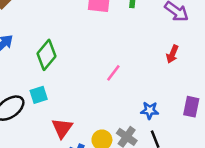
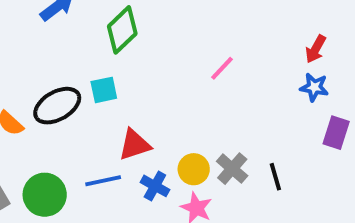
blue star: (150, 110) -> (314, 87), moved
red triangle: (62, 128) -> (134, 145), turned 30

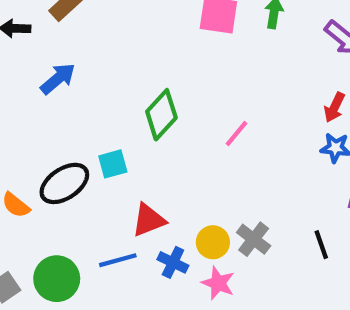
green diamond: (122, 30) -> (161, 115), moved
black line: (275, 177) -> (321, 245), moved

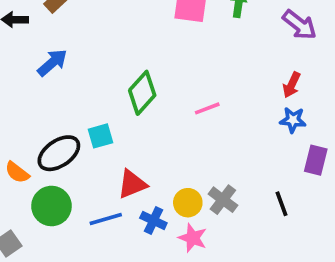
pink line: (237, 133) -> (207, 108), turned 30
green circle: (57, 279) -> (52, 206), moved

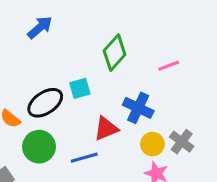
blue cross: (153, 220) -> (138, 108), moved, size x1.4

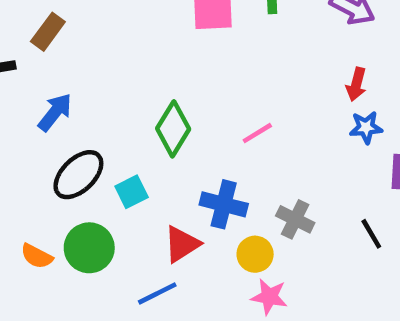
black ellipse: (45, 103) -> (78, 175), moved
gray cross: (182, 142) -> (295, 219), moved
green circle: (39, 147) -> (89, 248), moved

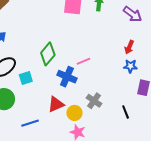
blue cross: (224, 204) -> (67, 77), moved
red triangle: (182, 244) -> (56, 104), moved

